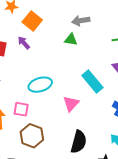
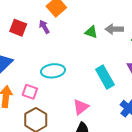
gray arrow: (81, 21) -> (114, 29), moved
pink triangle: (71, 104) -> (81, 107), moved

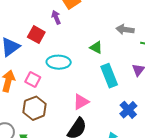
red square: (18, 28) -> (36, 35), moved
green triangle: (91, 32) -> (96, 47), moved

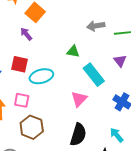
red square: (36, 35) -> (19, 64), moved
pink triangle: (81, 102) -> (79, 99), moved

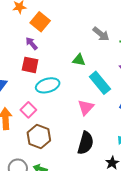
gray arrow: (96, 26) -> (101, 34), turned -132
red square: (19, 64) -> (30, 65), moved
pink square: (22, 100) -> (28, 110), turned 35

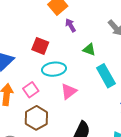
purple arrow: (32, 43) -> (71, 25), moved
pink triangle: (86, 107) -> (69, 91), moved

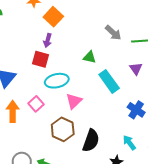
purple arrow: (71, 25) -> (48, 40), moved, turned -128
brown hexagon: (36, 118) -> (63, 129), moved

